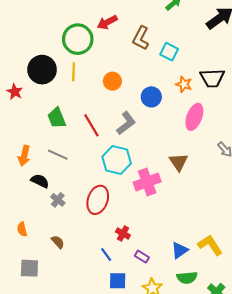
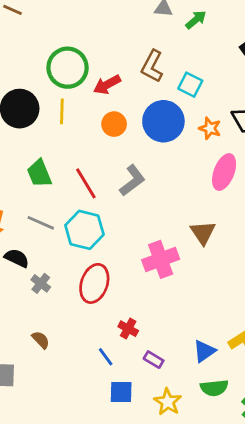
red arrow: (107, 22) -> (107, 85), moved
blue circle: (151, 97) -> (163, 121), moved, size x1.5
cyan hexagon: (117, 160) -> (84, 230), moved

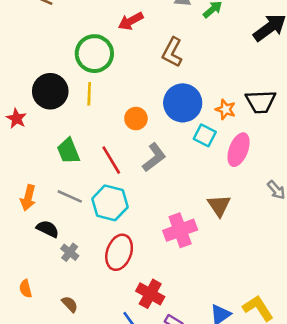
red arrow: (107, 85) -> (131, 21), moved
cyan square: (190, 85) -> (205, 135), moved
orange circle: (114, 124) -> (136, 118), moved
red cross: (128, 329) -> (150, 294), size x1.5

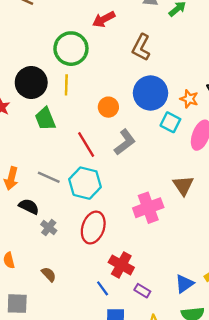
green trapezoid: (68, 151) -> (45, 119), moved

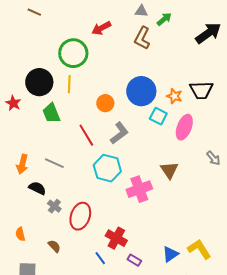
brown L-shape: (141, 47) -> (142, 38), moved
cyan hexagon: (85, 183) -> (107, 168), moved
red ellipse: (93, 228) -> (80, 216), moved

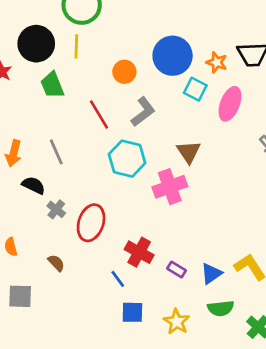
gray line: (54, 163) -> (56, 152), turned 42
brown triangle: (169, 170) -> (189, 152), moved
purple rectangle: (134, 260) -> (177, 270), moved

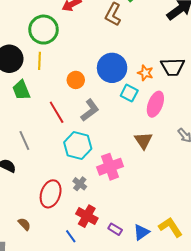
brown triangle: (189, 152) -> (143, 140), moved
gray cross: (56, 209) -> (80, 184), moved

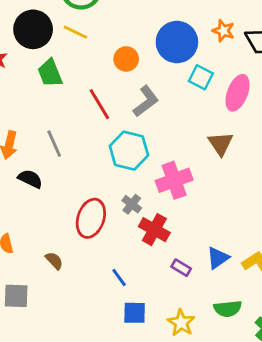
yellow line: (39, 61) -> (75, 32), turned -66
orange star: (145, 73) -> (223, 31), moved
red cross: (87, 216) -> (154, 230), moved
blue triangle: (141, 232) -> (218, 258), moved

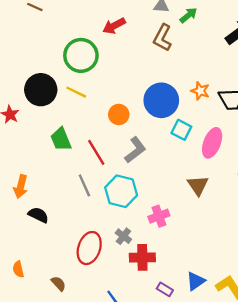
green trapezoid: (50, 73) -> (61, 139), moved
gray line: (54, 144) -> (84, 185), moved
pink cross: (174, 180) -> (159, 216), size x0.7
red cross: (154, 230) -> (142, 257), turned -30

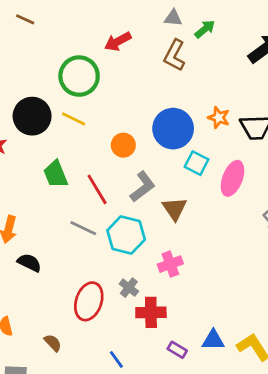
gray line: (84, 185) -> (83, 228), turned -40
brown triangle: (198, 185) -> (174, 209), moved
blue triangle: (196, 281) -> (213, 340), turned 36

